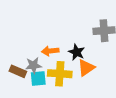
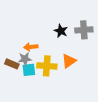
orange arrow: (50, 51) -> (31, 47), moved
black star: (77, 52) -> (61, 31), moved

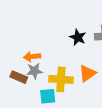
orange arrow: (31, 47) -> (32, 57), moved
cyan square: (29, 70) -> (48, 96), moved

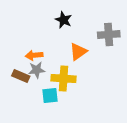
black star: (78, 37) -> (64, 20), moved
orange triangle: (87, 73) -> (78, 52), moved

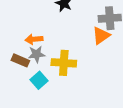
orange triangle: (78, 52) -> (101, 36), moved
cyan square: (50, 96) -> (39, 80), moved, turned -35

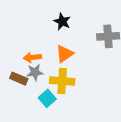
orange triangle: (101, 36) -> (65, 54), moved
cyan square: (39, 80) -> (47, 98), moved

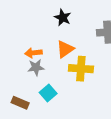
brown rectangle: (19, 79) -> (20, 103), moved
yellow cross: (62, 81) -> (81, 69), moved

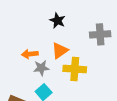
gray star: (36, 67) -> (41, 68), moved

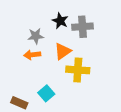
gray cross: (100, 34) -> (82, 27), moved
gray star: (41, 68) -> (36, 36), moved

